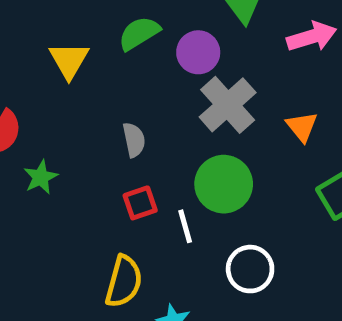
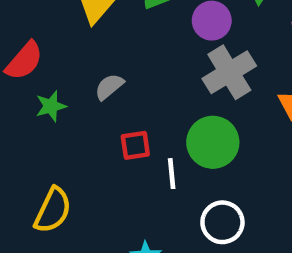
gray semicircle: (134, 140) -> (109, 87), moved, turned -128
yellow semicircle: (124, 281) -> (53, 210), moved

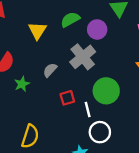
gray cross: (229, 72) -> (83, 57), moved
white circle: (222, 222) -> (100, 132), moved

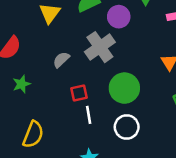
green star: (22, 84) -> (22, 84), moved
white line: (88, 110) -> (89, 115), moved
white circle: (100, 132) -> (127, 127), moved

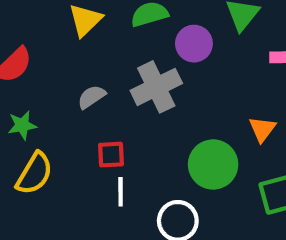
green circle: (124, 88) -> (213, 164), moved
yellow semicircle: (33, 134) -> (34, 173), moved

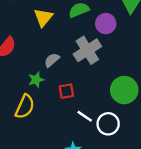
green star: (22, 125) -> (36, 80), moved
white line: (121, 192) -> (85, 116), moved, turned -49

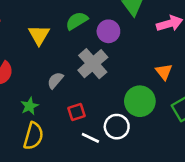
green star: (36, 80) -> (30, 106), moved
white line: (85, 116) -> (90, 138), moved
white circle: (108, 124) -> (117, 127), moved

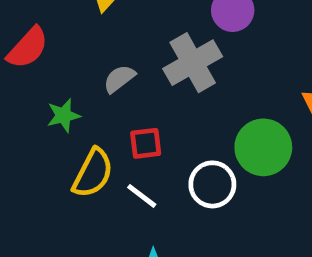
yellow semicircle: (33, 136) -> (93, 173), moved
white line: (90, 138) -> (142, 196), moved

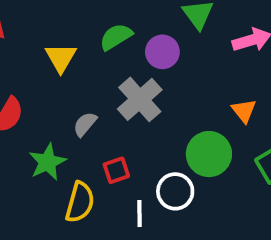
green star: (64, 115) -> (47, 162), size x1.4
white line: (142, 196) -> (139, 214), moved, turned 64

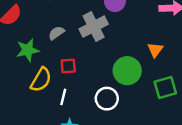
white circle: (175, 191) -> (107, 99), moved
white line: (139, 214) -> (63, 97), moved

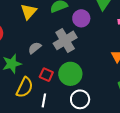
red square: (68, 66) -> (46, 75), turned 32
green circle: (127, 71) -> (70, 74), moved

